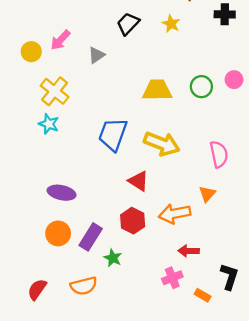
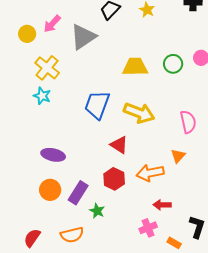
gray triangle: (97, 55) -> (83, 37), size x1.8

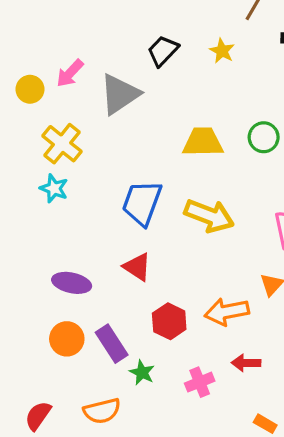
red triangle: (119, 145) -> (137, 267), moved
purple rectangle: (78, 193) -> (112, 344), turned -65
pink cross: (148, 228) -> (200, 382), moved

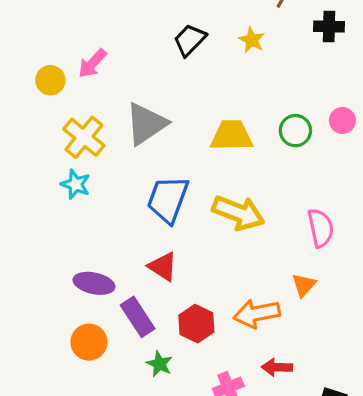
gray triangle: (120, 94) -> (146, 124), moved
purple rectangle: (112, 344) -> (138, 317), moved
green star: (142, 372) -> (159, 364), moved

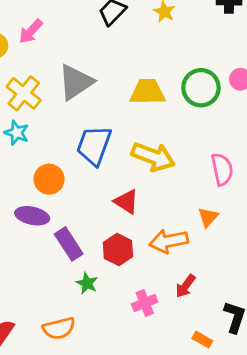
green circle: (295, 131) -> (201, 88), size x1.4
red triangle: (163, 267) -> (126, 202), moved
orange circle: (89, 342) -> (49, 179), moved
red arrow: (277, 367) -> (185, 286), turned -55

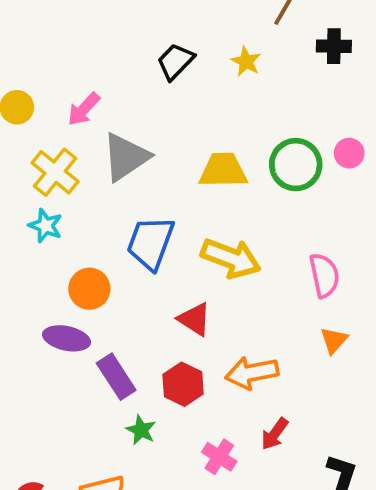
pink arrow: (31, 31) -> (84, 109), moved
orange triangle: (208, 217) -> (334, 340), moved
pink cross: (145, 303) -> (219, 457), turned -35

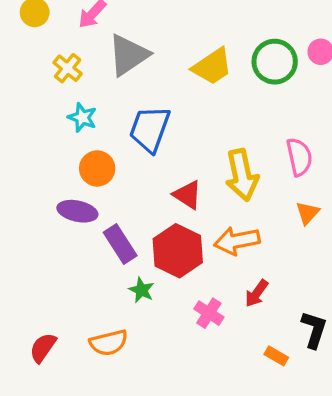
yellow trapezoid: (223, 170) -> (212, 67), turned 147
yellow cross: (55, 172) -> (68, 68), size x0.7
cyan star: (46, 226) -> (82, 117), moved
yellow arrow: (231, 258) -> (242, 175), moved, turned 57
red hexagon: (183, 384) -> (178, 251), size x1.4

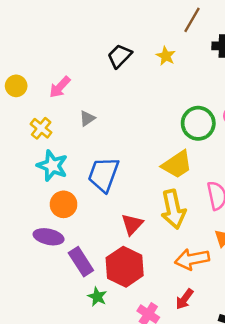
gray triangle: (128, 55) -> (87, 118), size x0.5
yellow trapezoid: (212, 67) -> (177, 164), moved
cyan star: (82, 117) -> (52, 166), size x1.4
red triangle: (188, 195) -> (132, 224), turned 40
orange arrow: (237, 241) -> (192, 259), moved

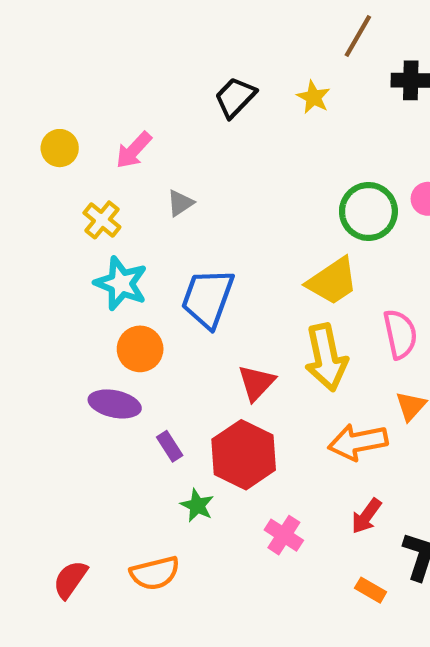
purple rectangle: (81, 262) -> (170, 446), size x0.6
red arrow: (184, 299) -> (366, 516), moved

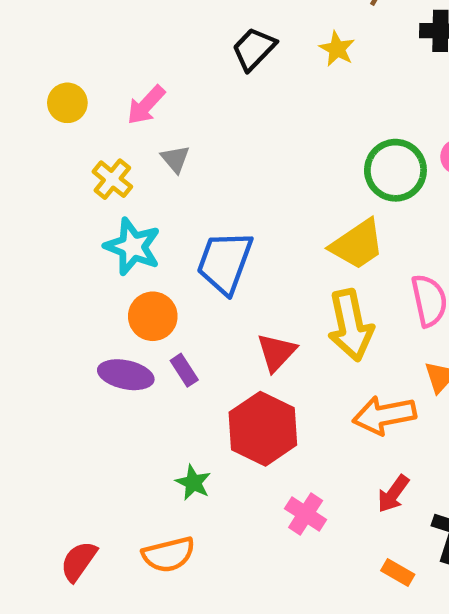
gray triangle: (180, 203) -> (175, 159), moved, turned -36
purple rectangle: (170, 446) -> (184, 370), moved
green star: (197, 505) -> (193, 483), moved

